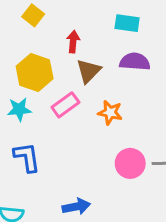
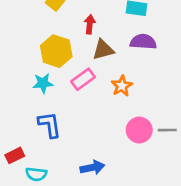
brown triangle: (89, 71) -> (103, 50), turned 30
orange star: (110, 113) -> (122, 86), turned 30

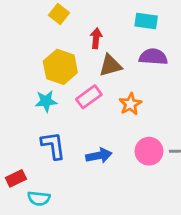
blue arrow: (92, 167) -> (99, 155), moved

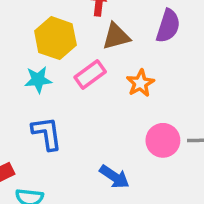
purple semicircle: (153, 57) -> (168, 26), turned 104
blue arrow: (99, 155) -> (114, 177), moved, turned 45

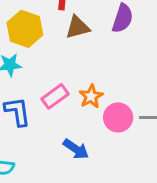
pink rectangle: (90, 74) -> (55, 96), moved
orange star: (140, 83) -> (91, 96), moved

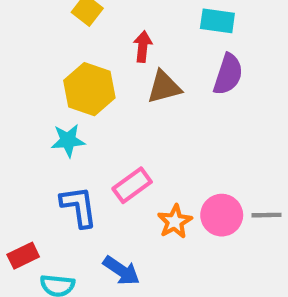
orange star: (91, 96) -> (175, 222), moved
blue arrow: (76, 149) -> (121, 271), moved

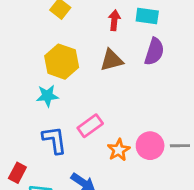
red arrow: (143, 46) -> (114, 20), moved
red rectangle: (23, 256) -> (17, 173), turned -36

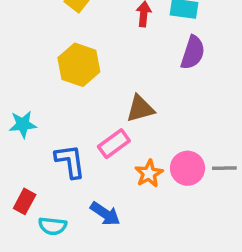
brown triangle: (112, 60) -> (140, 109), moved
cyan star: (47, 96) -> (23, 124), moved

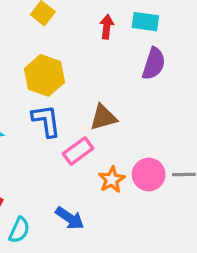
blue L-shape: (70, 161) -> (46, 121), moved
cyan semicircle: (53, 226) -> (19, 230), turned -72

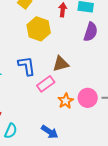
yellow hexagon: (45, 75) -> (39, 29), moved
blue arrow: (70, 218) -> (50, 132), moved

